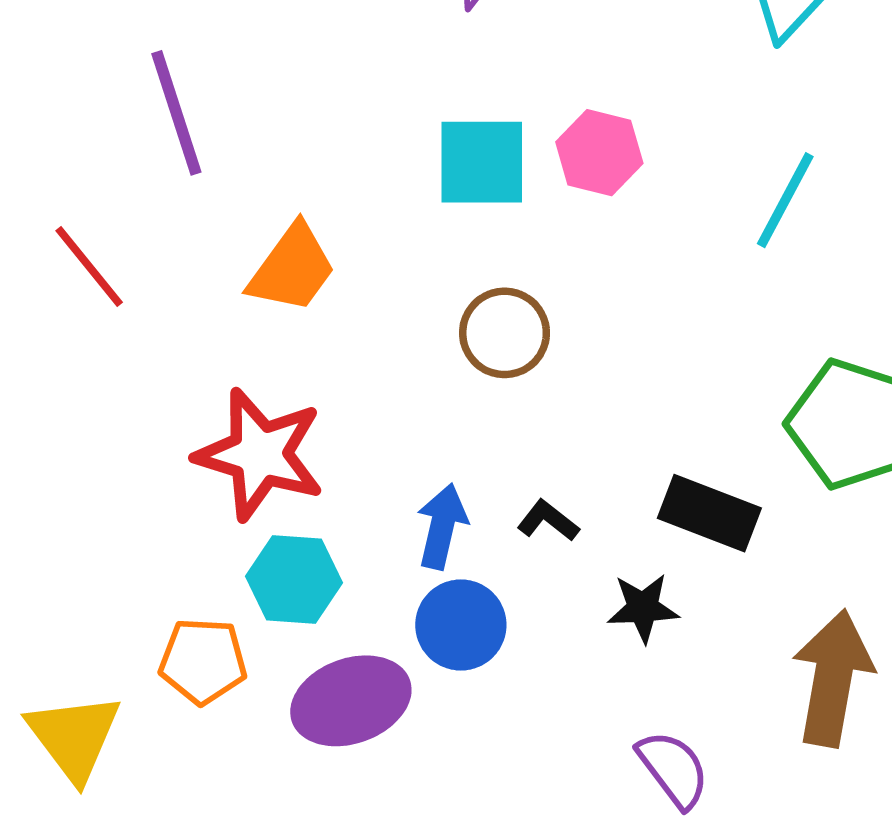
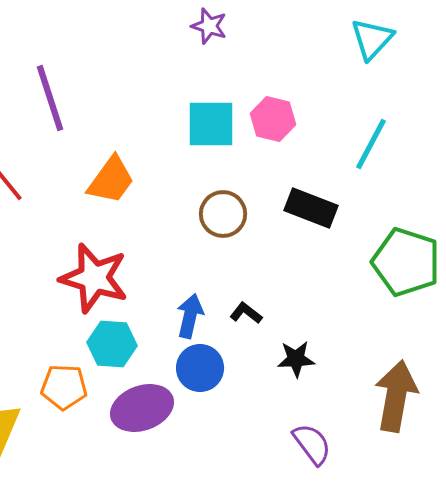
black rectangle: (709, 513) -> (311, 208), moved

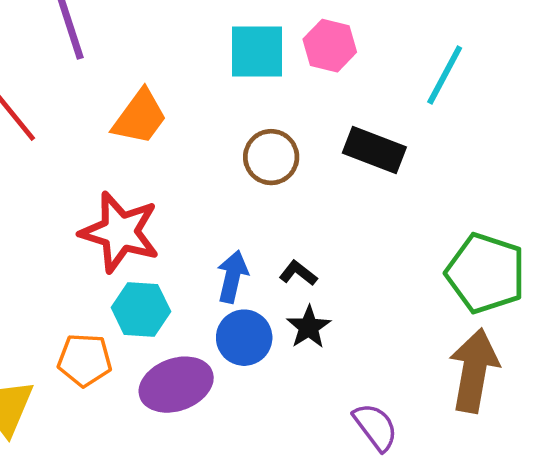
green pentagon: (406, 262) -> (486, 273), moved
black star: (296, 359) -> (309, 327), moved, turned -30

